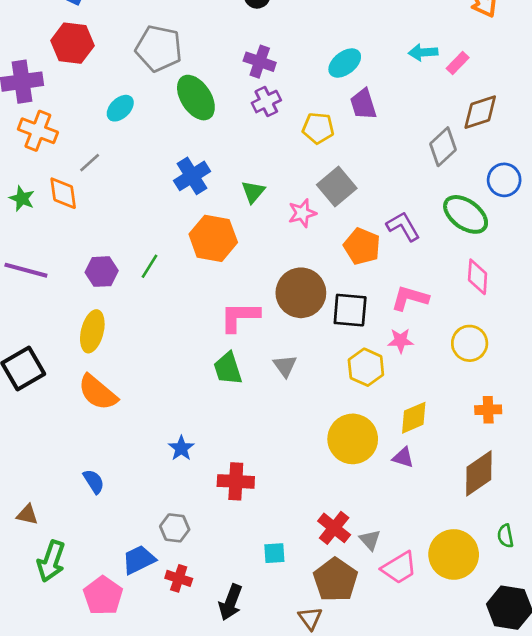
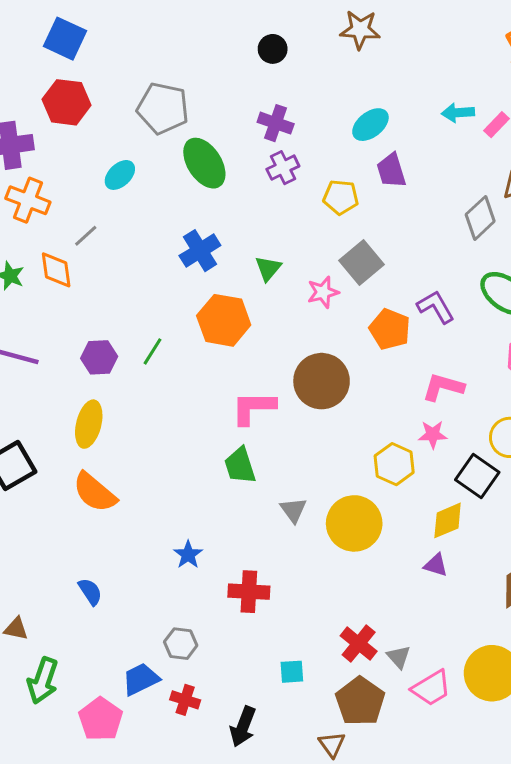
black square: (350, 310) -> (477, 476), moved, turned 30
gray triangle: (285, 366) -> (293, 510), moved
yellow circle: (353, 439) -> (354, 523), moved

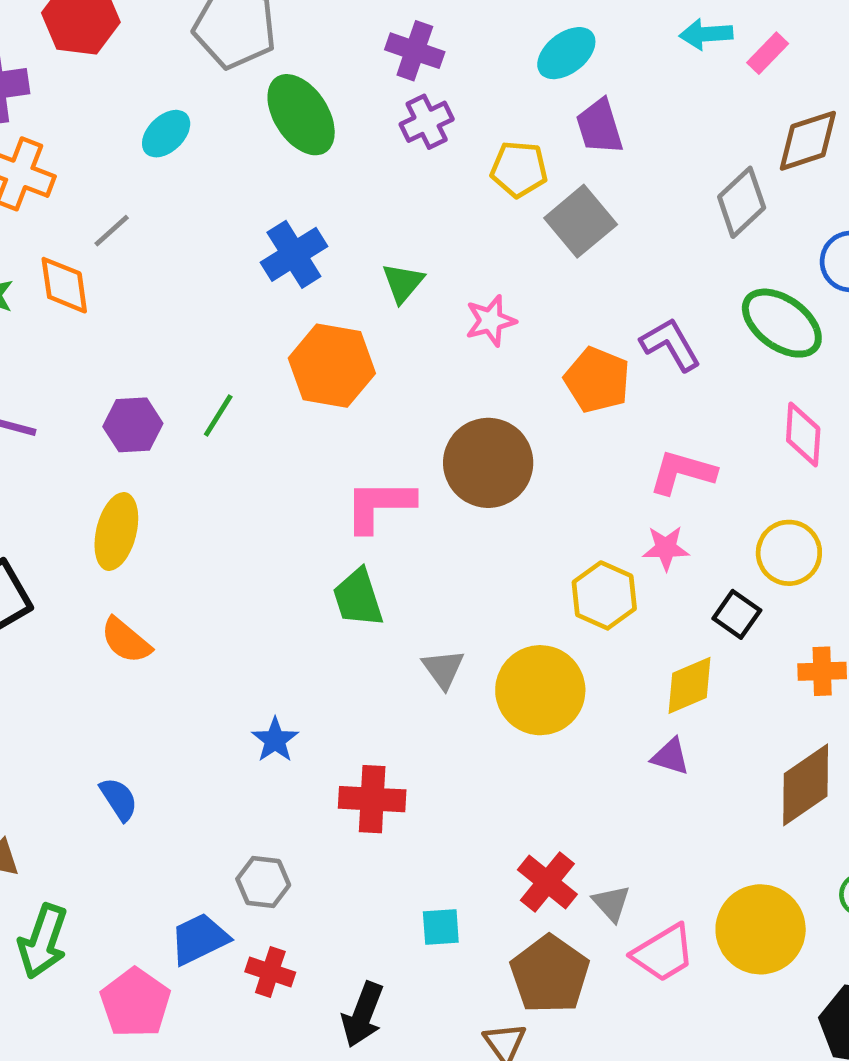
gray square: (362, 262) -> (581, 221), moved
black square: (477, 476) -> (737, 614), size x0.7
orange semicircle: (95, 492) -> (126, 640), size x0.7

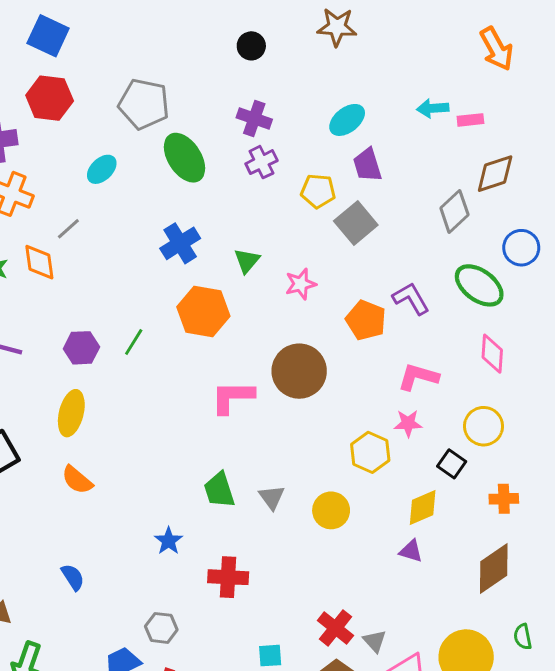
pink rectangle: (768, 53) -> (470, 120), turned 40
green trapezoid: (358, 598) -> (219, 490), moved
yellow circle: (540, 690) -> (331, 510), size x0.7

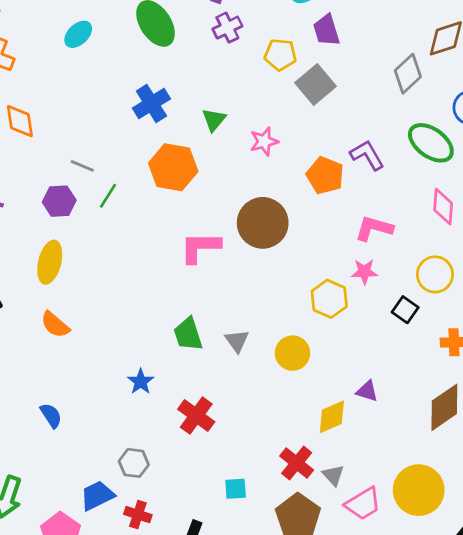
gray line: (68, 229) -> (82, 166), moved, turned 65
yellow diamond: (423, 507) -> (332, 417), moved
red cross: (228, 577) -> (196, 416), turned 33

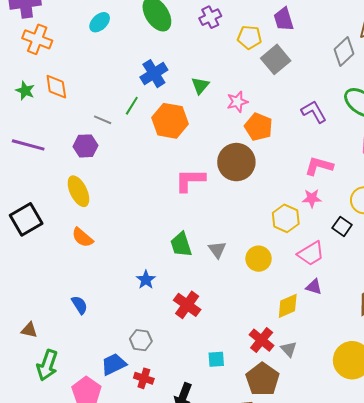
orange pentagon: (325, 175) -> (259, 127), moved
green line: (108, 196) -> (132, 106), moved
yellow ellipse: (50, 262) -> (78, 191), turned -40
pink trapezoid: (363, 504) -> (311, 254), moved

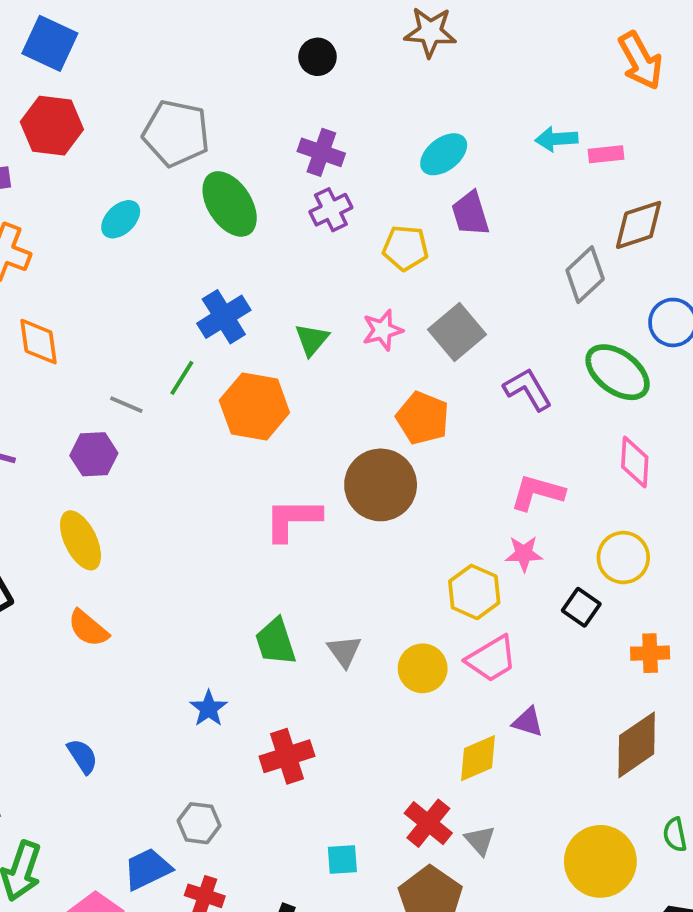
gray square: (276, 59) -> (457, 332), moved
pink star: (237, 102) -> (382, 330), moved
pink trapezoid: (311, 254) -> (491, 659), moved
red cross: (187, 305) -> (287, 756), turned 36

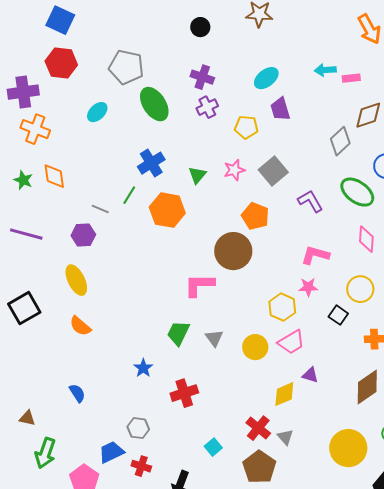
pink L-shape: (293, 519) -> (199, 285), moved
green trapezoid: (275, 642) -> (178, 333), turned 44
cyan square: (342, 859) -> (213, 447), turned -36

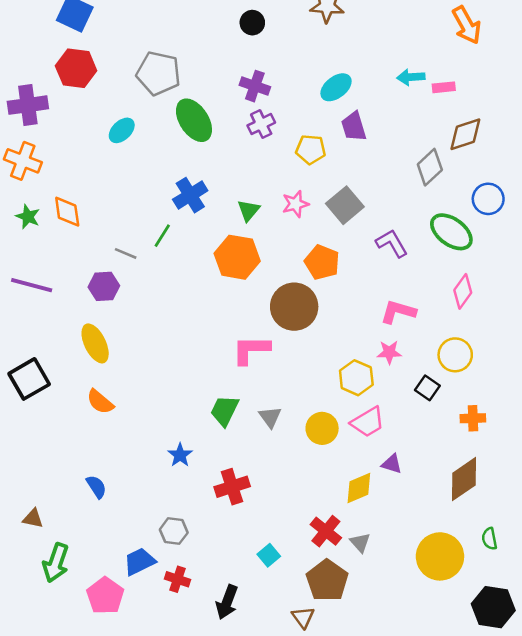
orange cross: (35, 129) -> (23, 161), moved
orange hexagon: (167, 210) -> (237, 257), moved
pink diamond: (366, 239) -> (463, 291), turned 32

